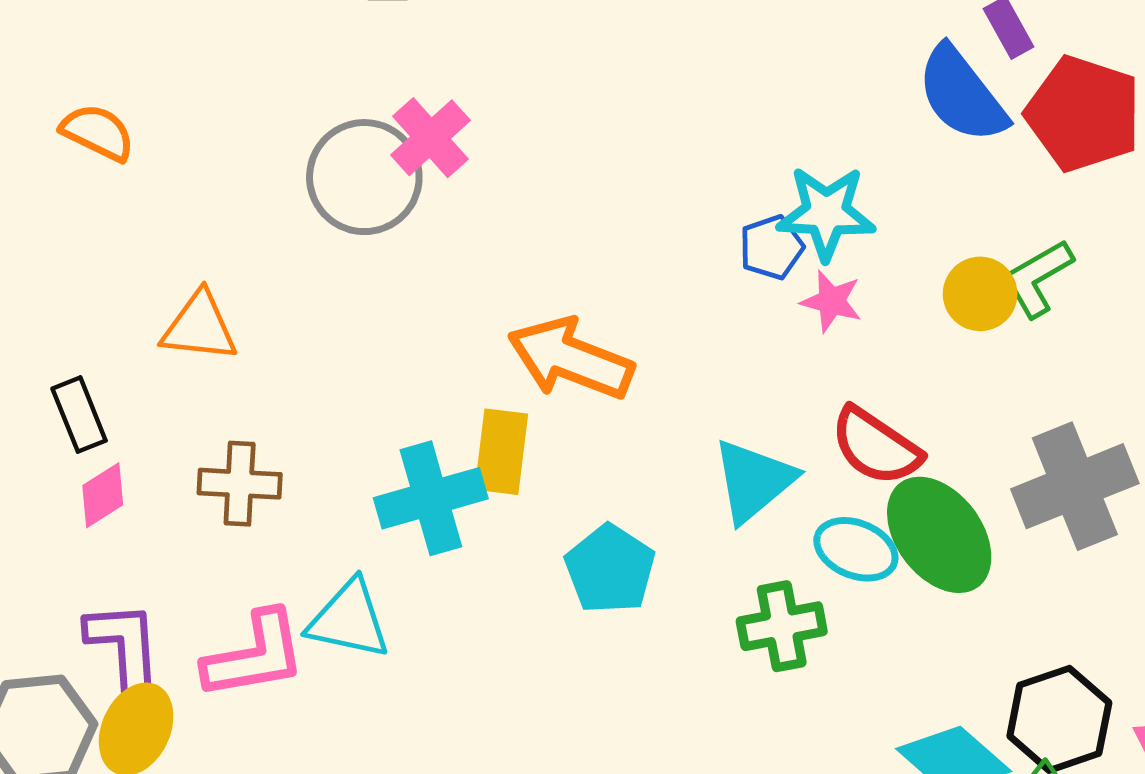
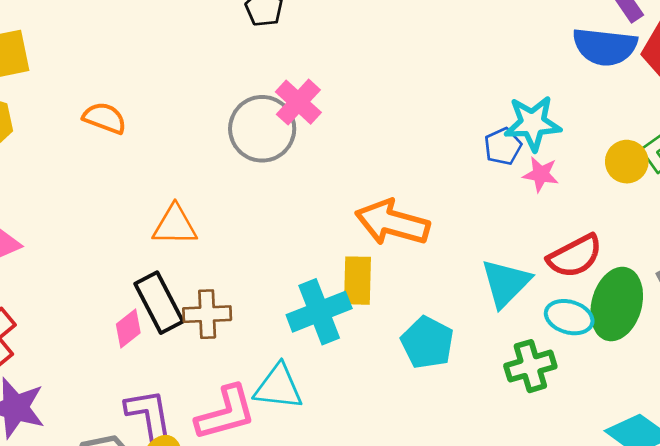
blue semicircle: (962, 94) -> (605, 47), turned -40
black rectangle: (79, 415) -> (159, 303), moved, size x1.4
red semicircle: (876, 446) -> (575, 256), turned -56
green ellipse: (939, 535) -> (617, 304), turned 58

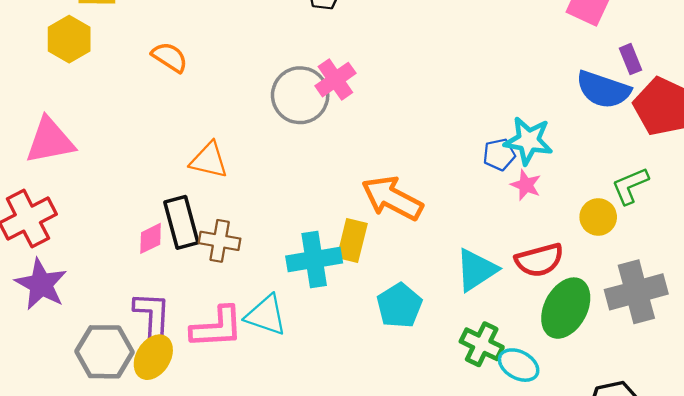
yellow circle: (627, 162) -> (598, 217), moved
cyan ellipse: (569, 317) -> (519, 365), moved
green cross: (530, 366) -> (482, 344), turned 30

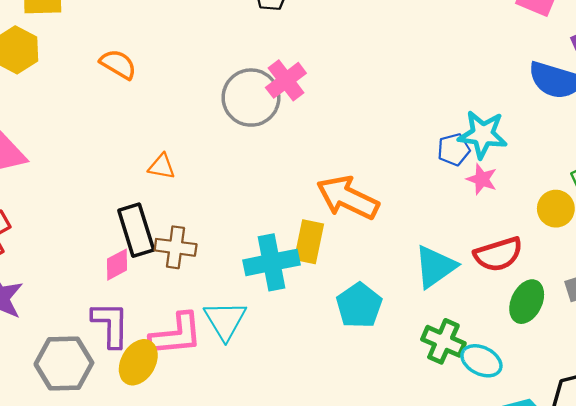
orange triangle: (209, 160) -> (162, 166), size x0.7
pink diamond: (151, 238) -> (117, 265), moved
green ellipse: (566, 308) -> (527, 302), size x0.7
cyan triangle: (266, 315) -> (225, 320), turned 42
yellow ellipse: (153, 357) -> (138, 362), moved

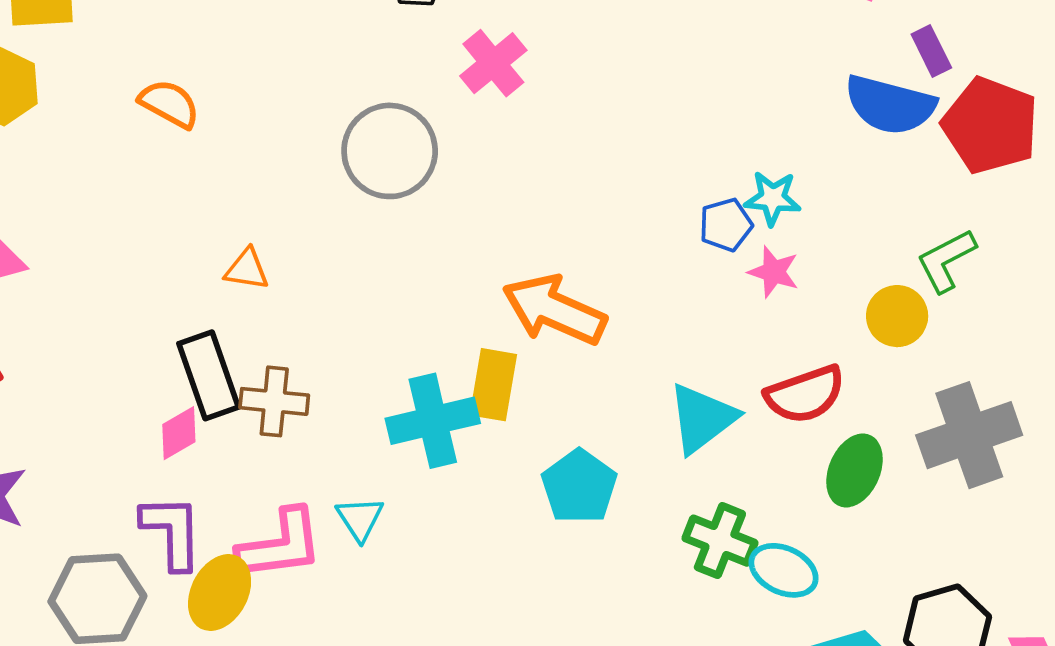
pink cross: (286, 80) -> (493, 63), moved
cyan star: (483, 134) -> (773, 198), size x0.7
cyan triangle: (225, 320) -> (360, 519), size x0.7

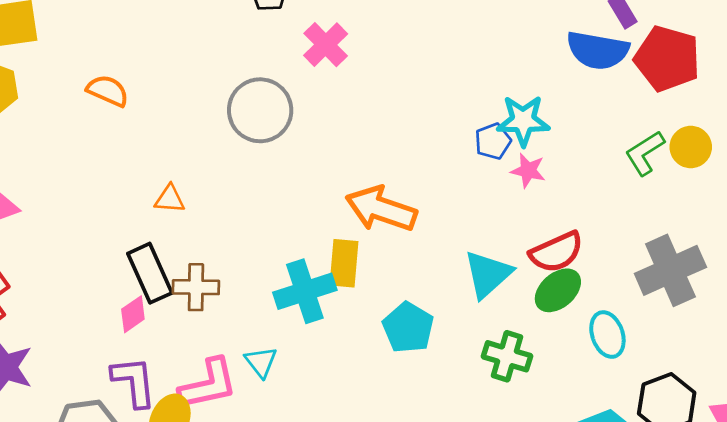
cyan star: (773, 198) -> (523, 121), size x1.4
yellow circle: (897, 316) -> (691, 147), moved
green ellipse: (854, 470) -> (558, 290), moved, turned 30
cyan ellipse: (784, 570) -> (607, 335), moved, turned 51

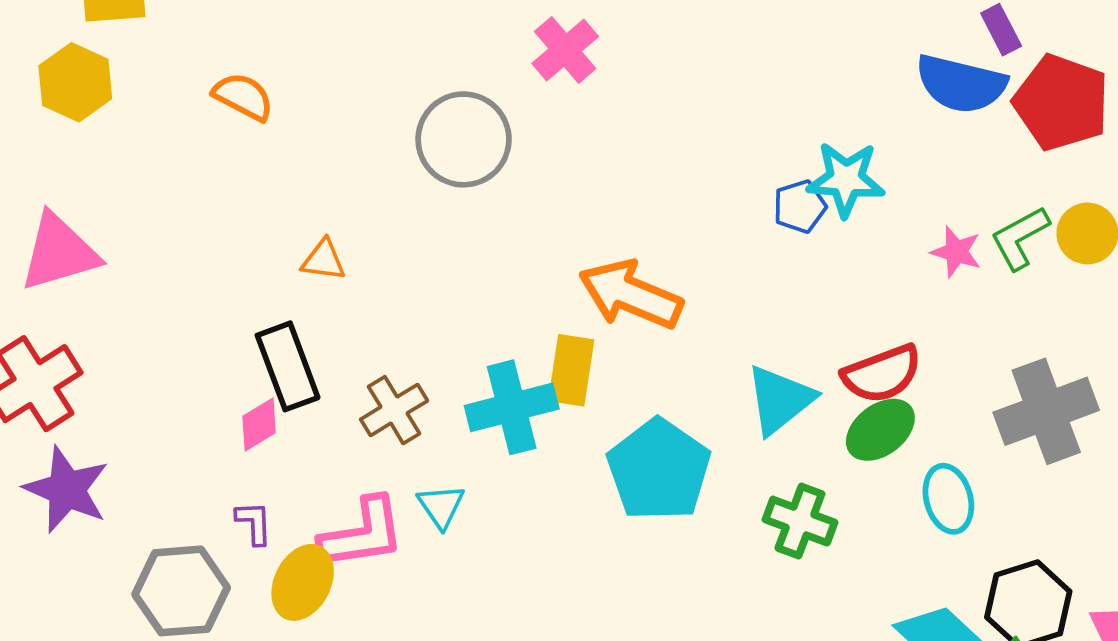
pink star: (528, 171) -> (956, 252), moved
brown cross: (196, 287) -> (394, 410), moved, turned -36
cyan pentagon: (408, 328) -> (659, 470), size x1.4
purple L-shape: (134, 382) -> (254, 523), size x0.6

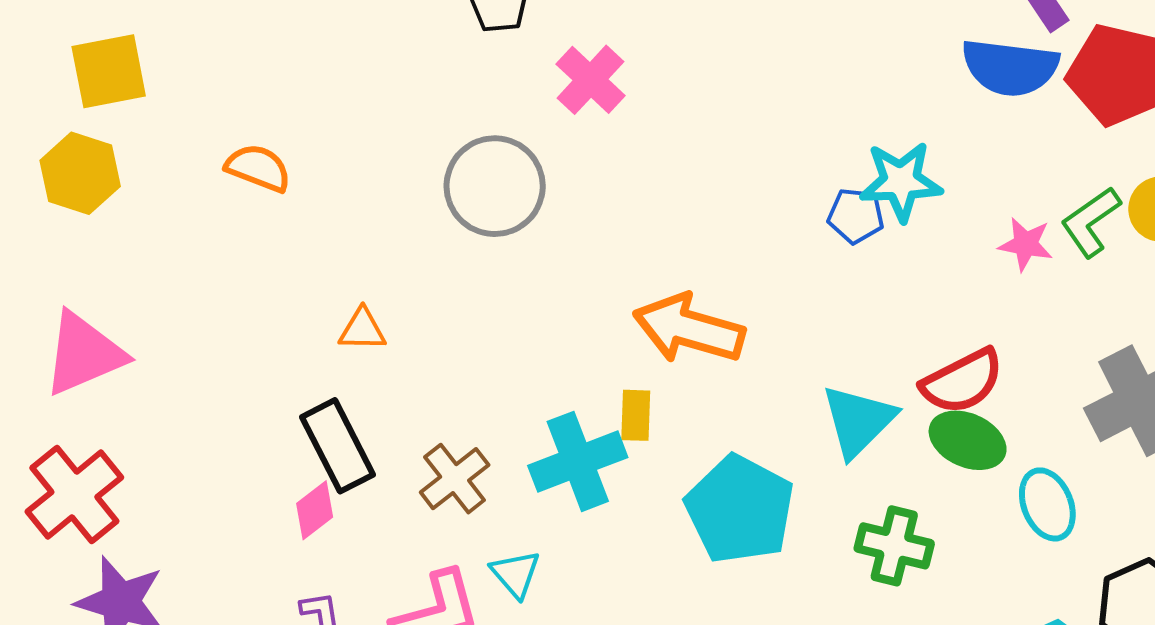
blue pentagon: (800, 207) -> (856, 216), turned 30
yellow rectangle: (571, 370) -> (636, 415), size x0.7
green ellipse: (880, 430) -> (968, 440), turned 68

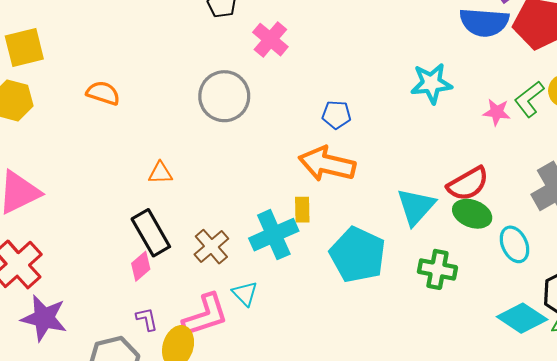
blue pentagon: (856, 216) -> (336, 115), moved

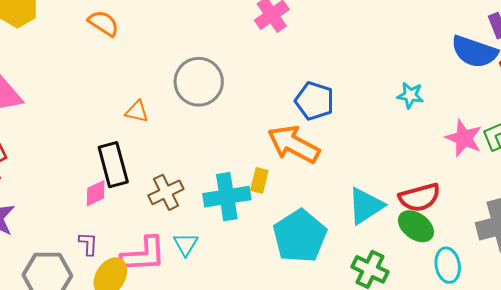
cyan star: (431, 83) -> (410, 95), size x0.7
gray circle: (224, 96) -> (199, 82), moved
pink star: (497, 112) -> (464, 138), size x1.4
blue pentagon: (336, 115) -> (314, 101), size x1.4

